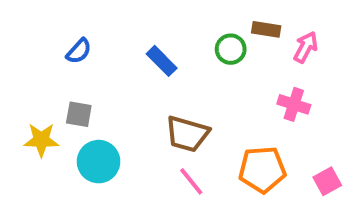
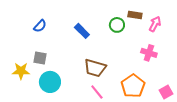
orange pentagon: (262, 169) -> (133, 86), turned -30

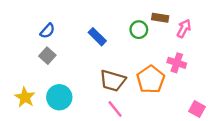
gray square: (40, 58) -> (47, 56), moved, turned 32
yellow star: (21, 71) -> (25, 97), moved, turned 30
orange pentagon: (133, 86) -> (151, 79), moved
pink square: (166, 92) -> (197, 109), turned -32

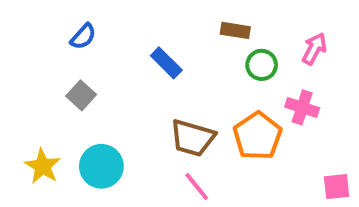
brown rectangle: (160, 18) -> (235, 30), moved
green circle: (139, 30) -> (262, 65), moved
blue semicircle: (47, 31) -> (83, 37), moved
pink square: (197, 109) -> (337, 187), turned -35

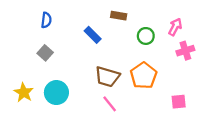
brown rectangle: (235, 30) -> (119, 16), moved
blue semicircle: (83, 37) -> (46, 20), turned -35
pink cross: (302, 107) -> (185, 51), moved, turned -36
pink square: (337, 187) -> (179, 102), moved

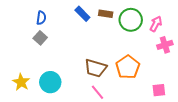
blue rectangle: (93, 35) -> (82, 14), moved
green circle: (146, 36) -> (131, 20), moved, size x1.5
gray square: (45, 53) -> (40, 38), moved

